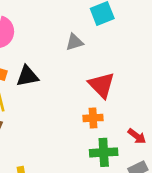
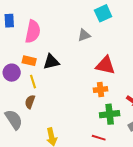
red triangle: (102, 85) -> (105, 65), turned -30

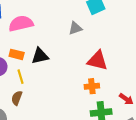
pink semicircle: (33, 32) -> (21, 24), turned -115

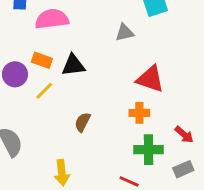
yellow line: (20, 77) -> (44, 91), turned 56
brown semicircle: (17, 98) -> (83, 122), moved

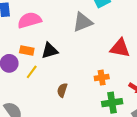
gray triangle: (125, 33) -> (83, 22), size x1.5
red triangle: (150, 79) -> (120, 48), moved

